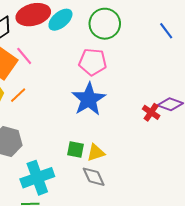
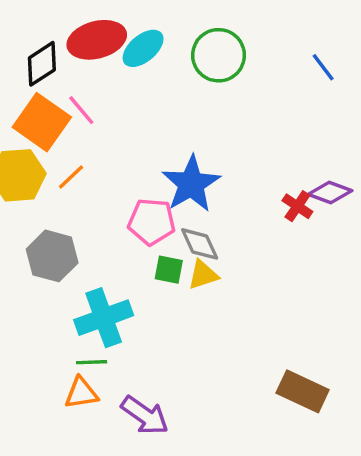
pink pentagon: (93, 62) -> (152, 222), moved
gray diamond: (94, 177) -> (200, 244), moved

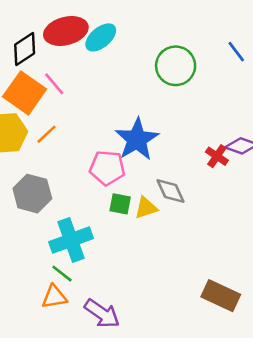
green circle: (219, 55) -> (176, 66), moved
gray diamond: (200, 244) -> (170, 191), moved
green line: (92, 362) -> (62, 274), turned 40

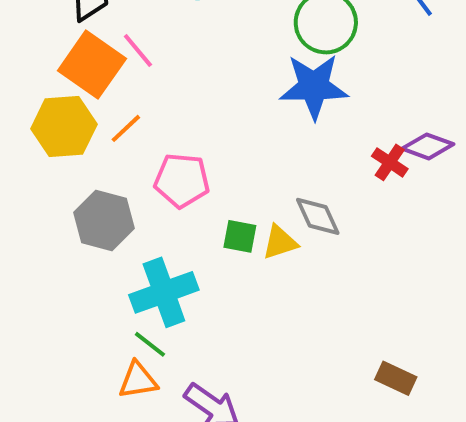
blue star: (137, 139) -> (314, 86), moved, turned 30
pink pentagon: (107, 168) -> (182, 180), moved
brown rectangle: (221, 296) -> (396, 378), size x0.7

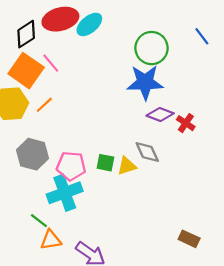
purple diamond: (428, 146) -> (160, 115), moved
pink pentagon: (182, 180) -> (71, 166), moved
green line: (150, 344) -> (39, 221), moved

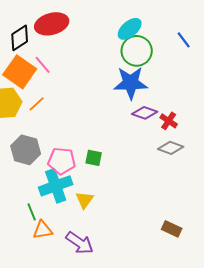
cyan ellipse: (89, 24) -> (130, 29), moved
gray diamond: (147, 152) -> (171, 148), moved, turned -45
yellow triangle: (127, 166) -> (85, 200), moved, turned -36
green line: (39, 221) -> (32, 212), turned 30

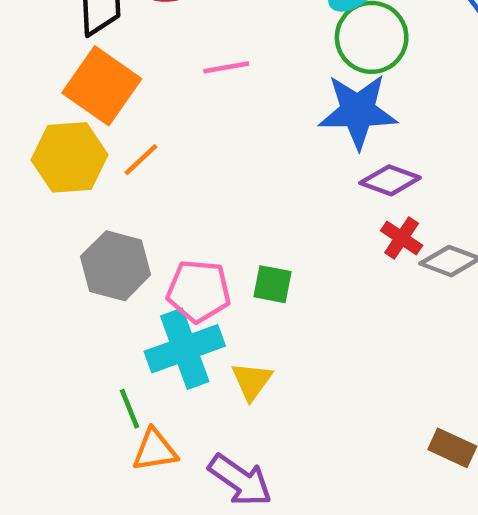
pink line: (43, 65) -> (226, 67), moved, turned -60
red cross: (169, 121) -> (402, 238), moved

